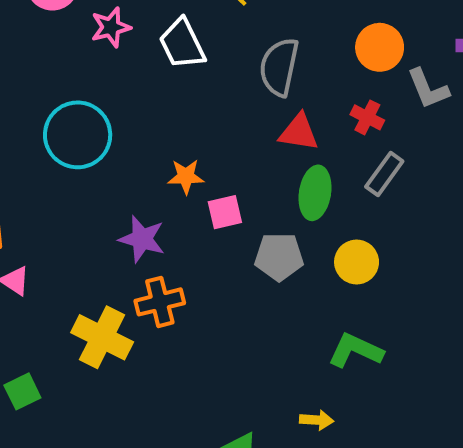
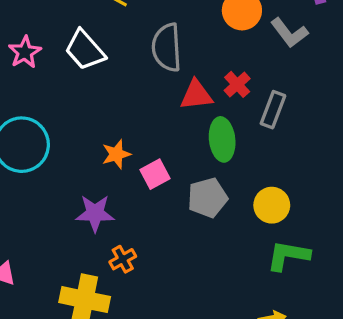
red cross: (367, 117) -> (237, 84), moved, turned 36
yellow circle: (357, 262) -> (272, 205), moved
orange cross: (160, 302) -> (123, 259), size x0.7

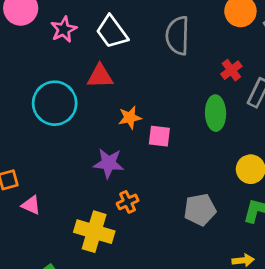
red triangle: (196, 95) -> (100, 76), moved
pink square: (155, 174) -> (159, 136), turned 30
gray pentagon: (207, 198) -> (200, 210), moved

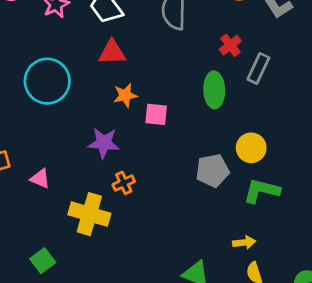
red triangle: (100, 76) -> (112, 52), moved
pink triangle: (31, 205) -> (40, 179), moved
gray pentagon: (200, 210) -> (213, 171), moved

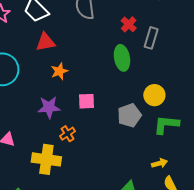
pink square: (156, 114) -> (87, 101), moved

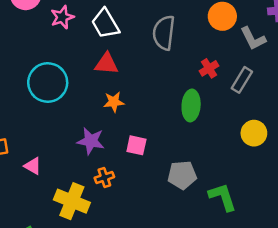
gray rectangle: (151, 38) -> (242, 80), moved
yellow circle: (154, 95) -> (254, 133), moved
green L-shape: (166, 125) -> (223, 197), turned 52

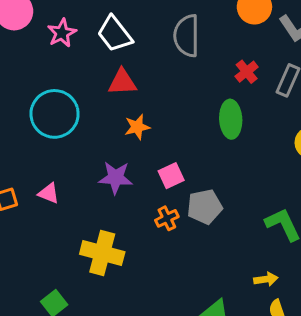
pink square: (136, 145) -> (171, 176), turned -30
pink triangle: (33, 166) -> (49, 193), moved
gray pentagon: (182, 175) -> (205, 207), moved
orange cross: (104, 177) -> (167, 218), moved

